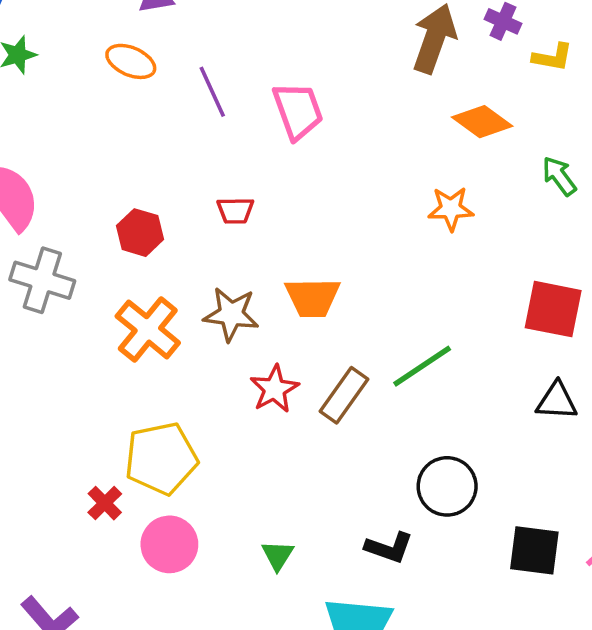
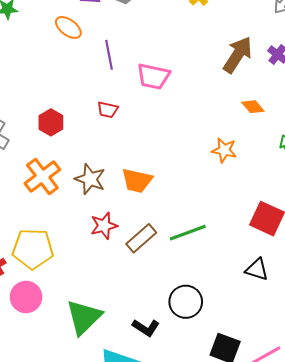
pink trapezoid: (298, 111) -> (153, 76), turned 108
orange diamond: (482, 122) -> (253, 107), size x0.7
red trapezoid: (235, 210) -> (108, 110), moved
green triangle: (278, 555) -> (84, 317), size x2.0

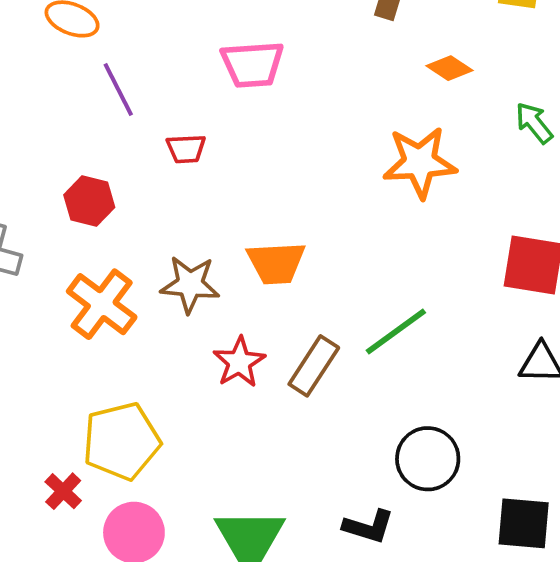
purple line: (109, 55) -> (118, 89), moved
orange star: (224, 150) -> (420, 162), size x1.5

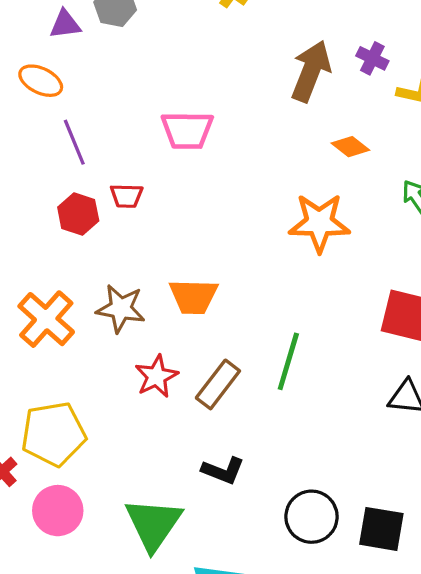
red hexagon: (89, 201) -> (78, 214), moved
green line: (396, 331) -> (288, 361), turned -42
black circle: (428, 459) -> (311, 517), moved
black L-shape: (368, 527) -> (223, 471), moved

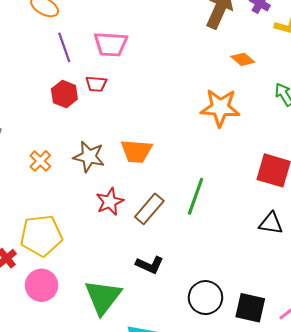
pink trapezoid: (187, 130) -> (111, 44), moved
orange cross: (46, 319) -> (40, 161), size x0.6

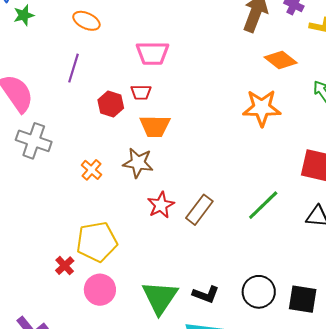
purple line: (64, 47) -> (74, 68), moved, turned 40
orange diamond: (243, 59) -> (281, 60), size x1.4
orange trapezoid: (136, 151) -> (155, 126), moved
green line: (196, 196) -> (263, 205), moved, turned 30
black L-shape: (150, 265) -> (206, 294), moved

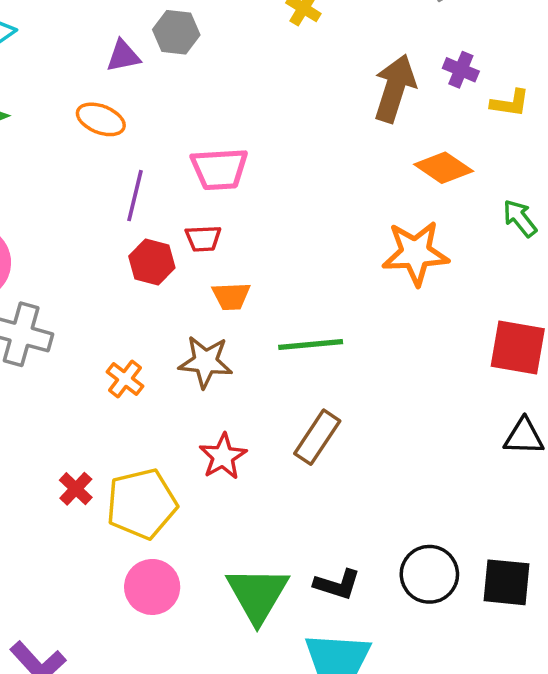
purple line: (74, 68) -> (135, 196), moved
orange trapezoid: (155, 126) -> (231, 296), size x0.7
red star: (161, 205) -> (223, 456), moved
green line: (263, 205) -> (311, 345), moved, turned 42
red cross: (65, 266) -> (76, 489), moved

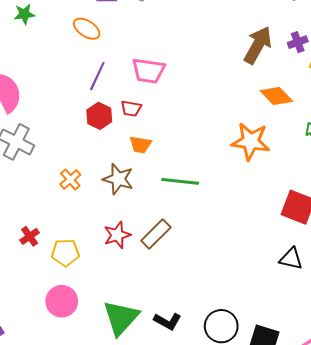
purple cross: (461, 70) -> (298, 42), turned 36
brown rectangle: (317, 437) -> (156, 234), moved
yellow pentagon: (142, 504) -> (65, 253), size x0.7

